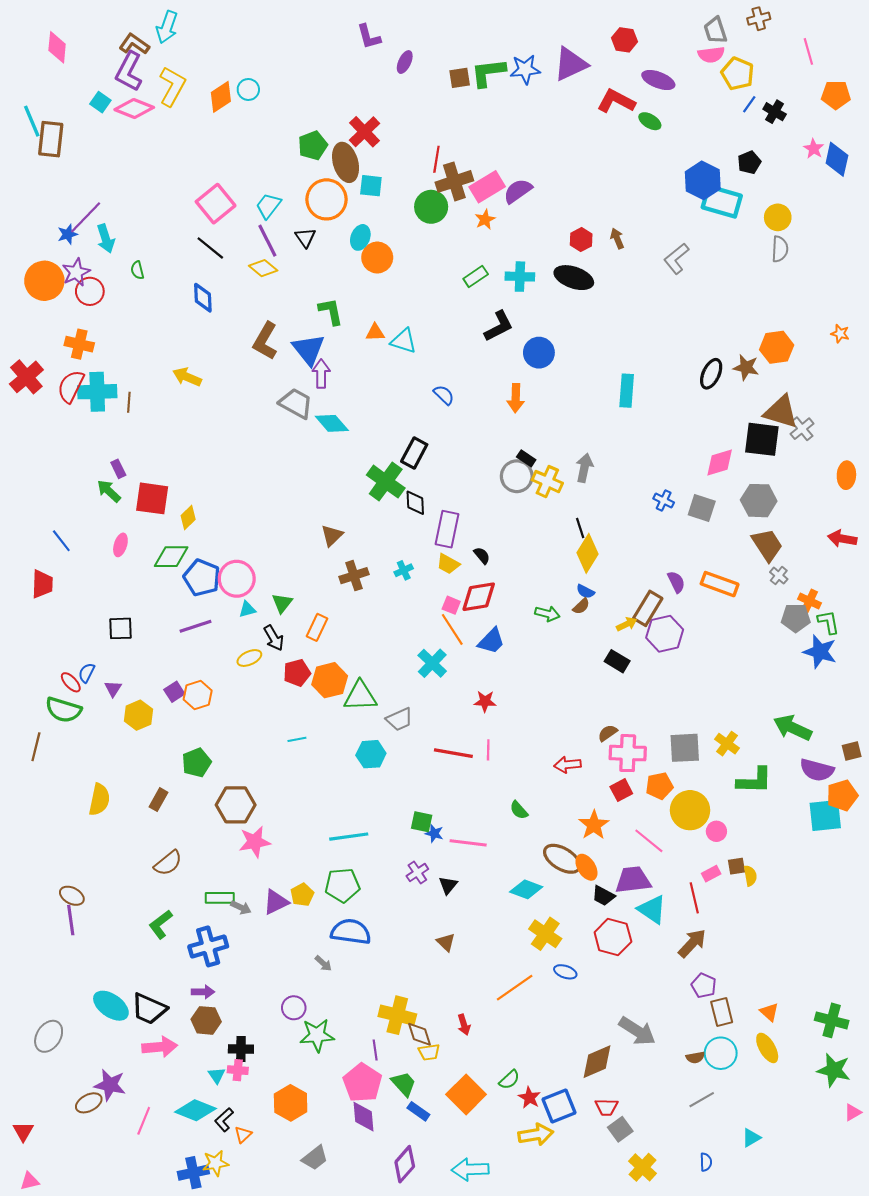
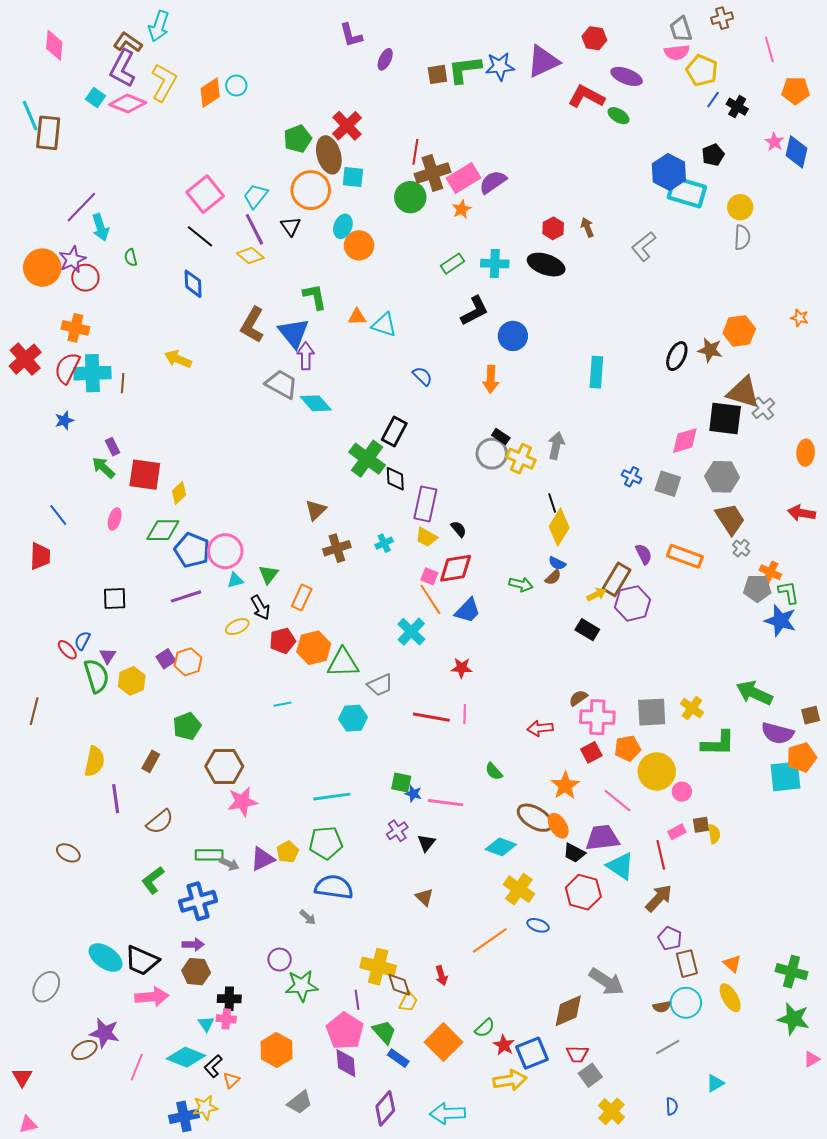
blue star: (68, 234) -> (64, 420), moved
green semicircle: (63, 710) -> (96, 676), moved, turned -124
purple line: (71, 920) -> (116, 799), moved
yellow trapezoid: (429, 1052) -> (408, 1002), turned -55

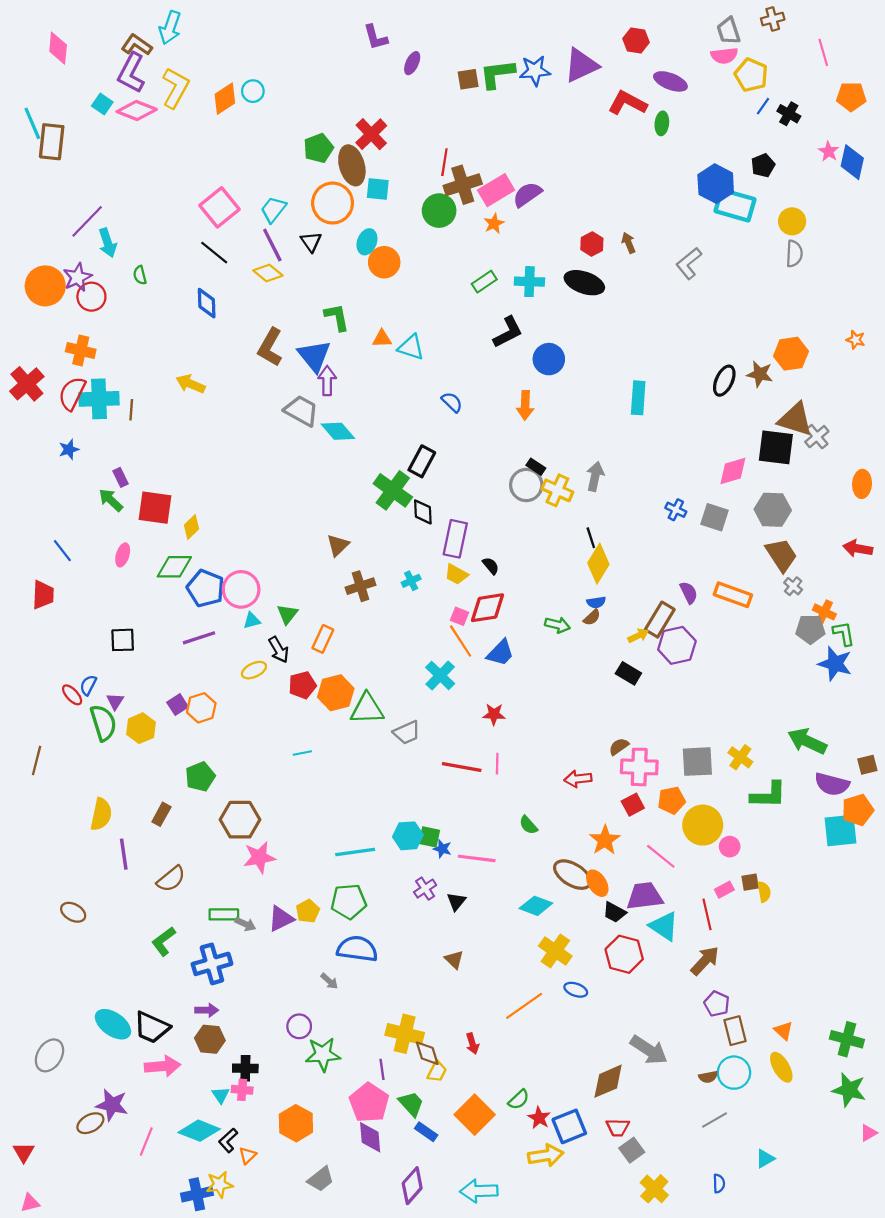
green ellipse: (618, 116) -> (662, 123), turned 65
blue semicircle: (557, 563) -> (596, 602), turned -36
cyan hexagon: (353, 718) -> (408, 836), moved

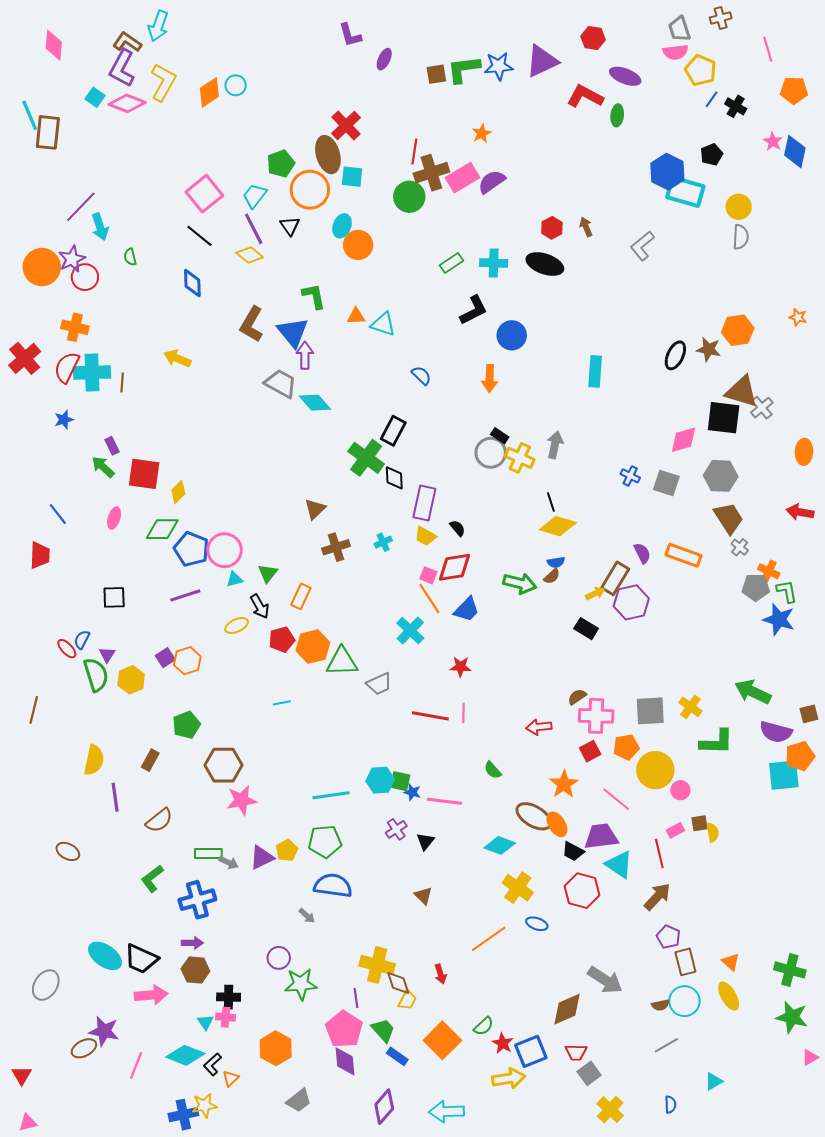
green pentagon: (319, 148) -> (281, 164), moved
orange star: (494, 223) -> (482, 133), moved
yellow diamond: (598, 564) -> (558, 526), turned 75
green arrow: (557, 625) -> (520, 583), size x1.4

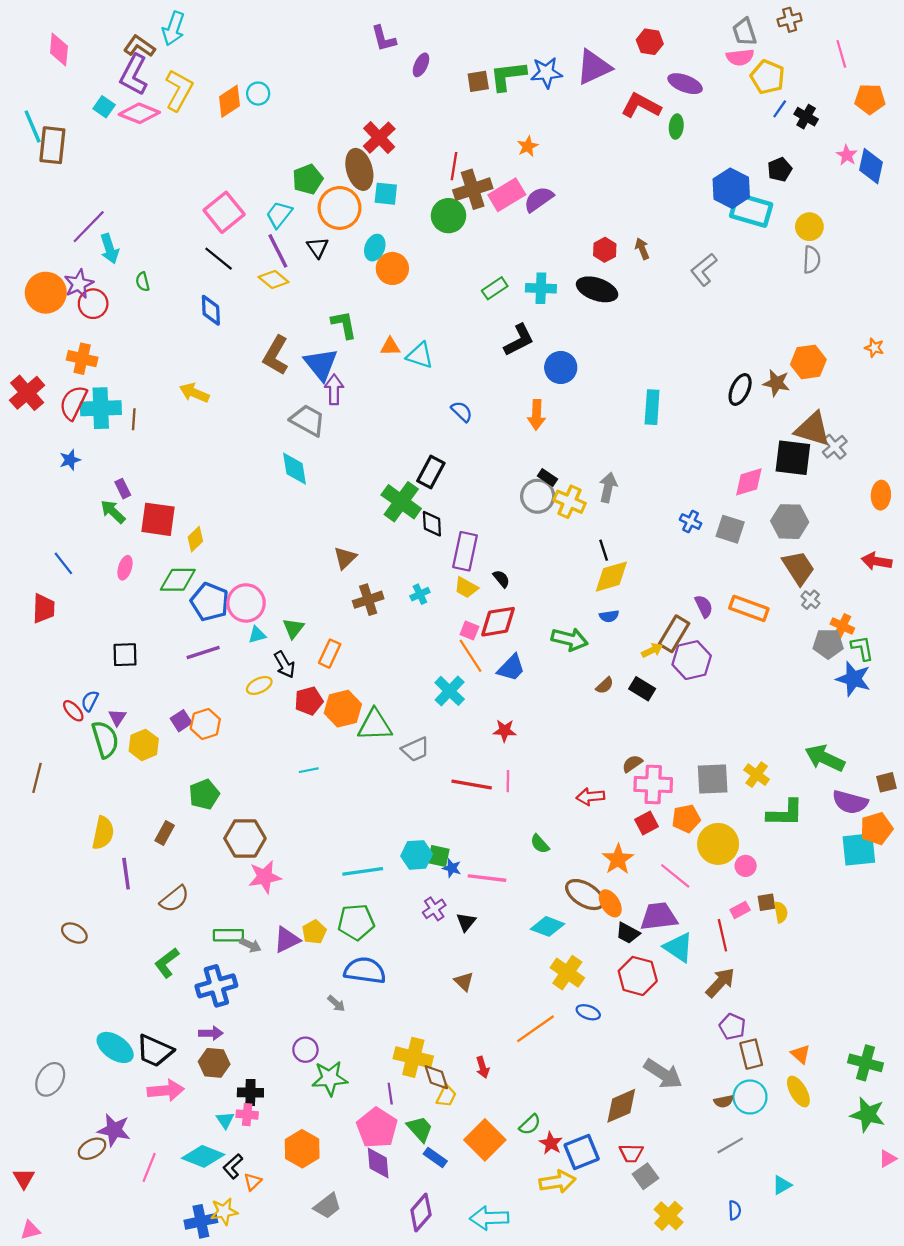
cyan diamond: (315, 403) -> (294, 469), moved, turned 32
yellow diamond: (558, 526) -> (611, 577), turned -33
brown semicircle: (552, 576) -> (605, 685), moved

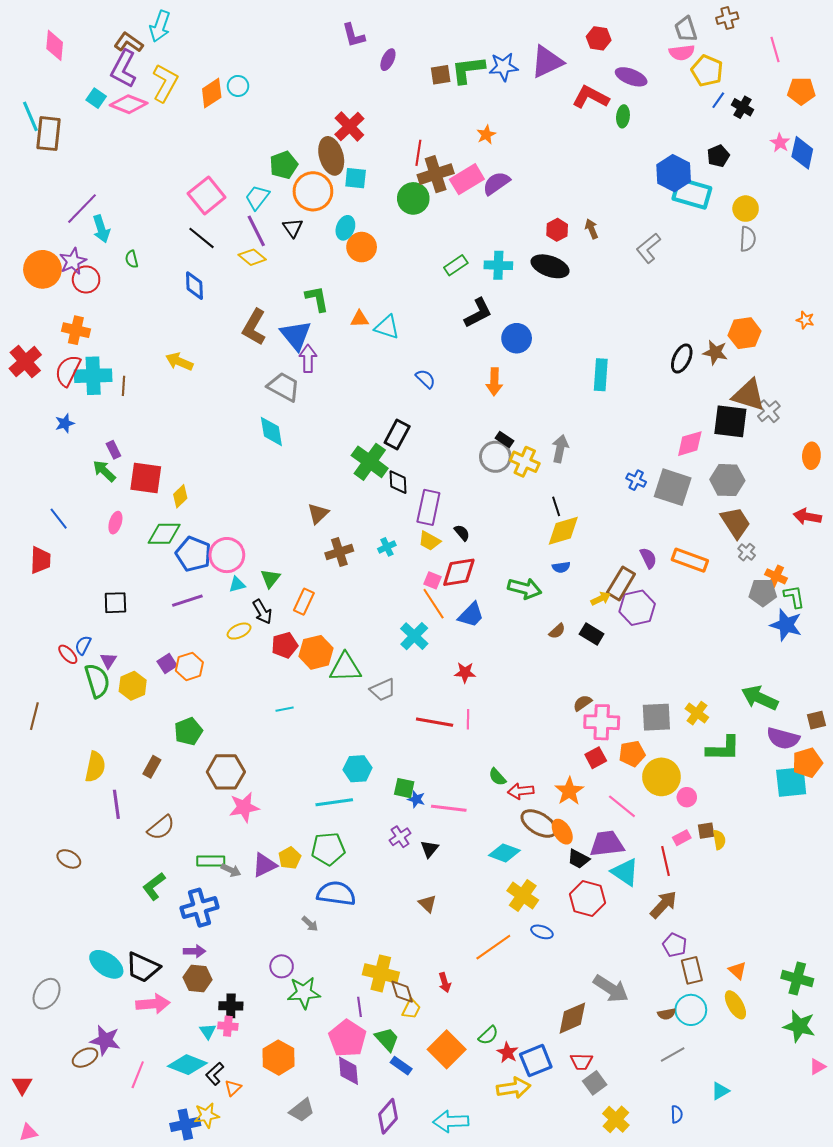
gray square: (730, 529) -> (673, 487), size x1.4
red arrow: (590, 797) -> (521, 791), moved
cyan hexagon: (417, 855) -> (358, 769), moved

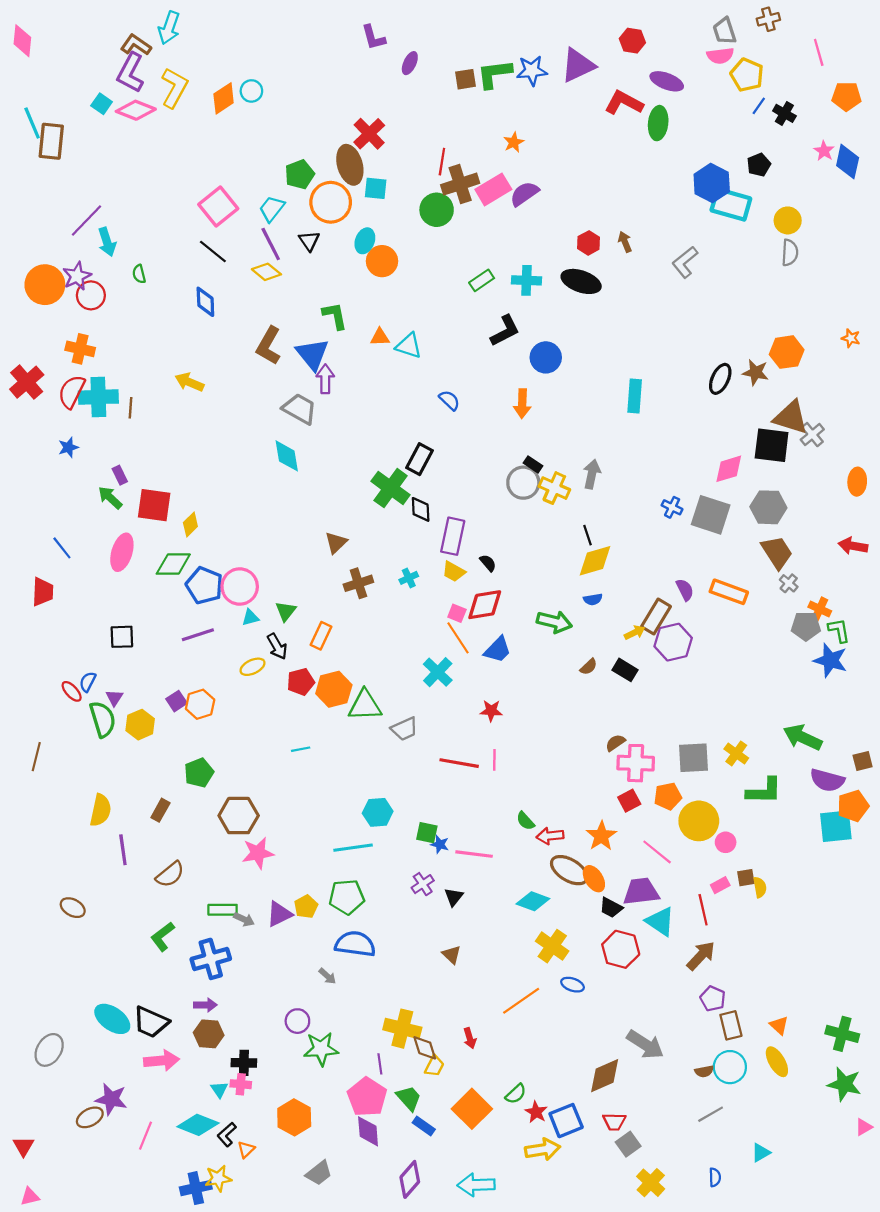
pink diamond: (55, 45) -> (22, 41), moved
green ellipse: (623, 116) -> (658, 123), size x1.4
pink ellipse: (115, 523) -> (122, 552), size x1.6

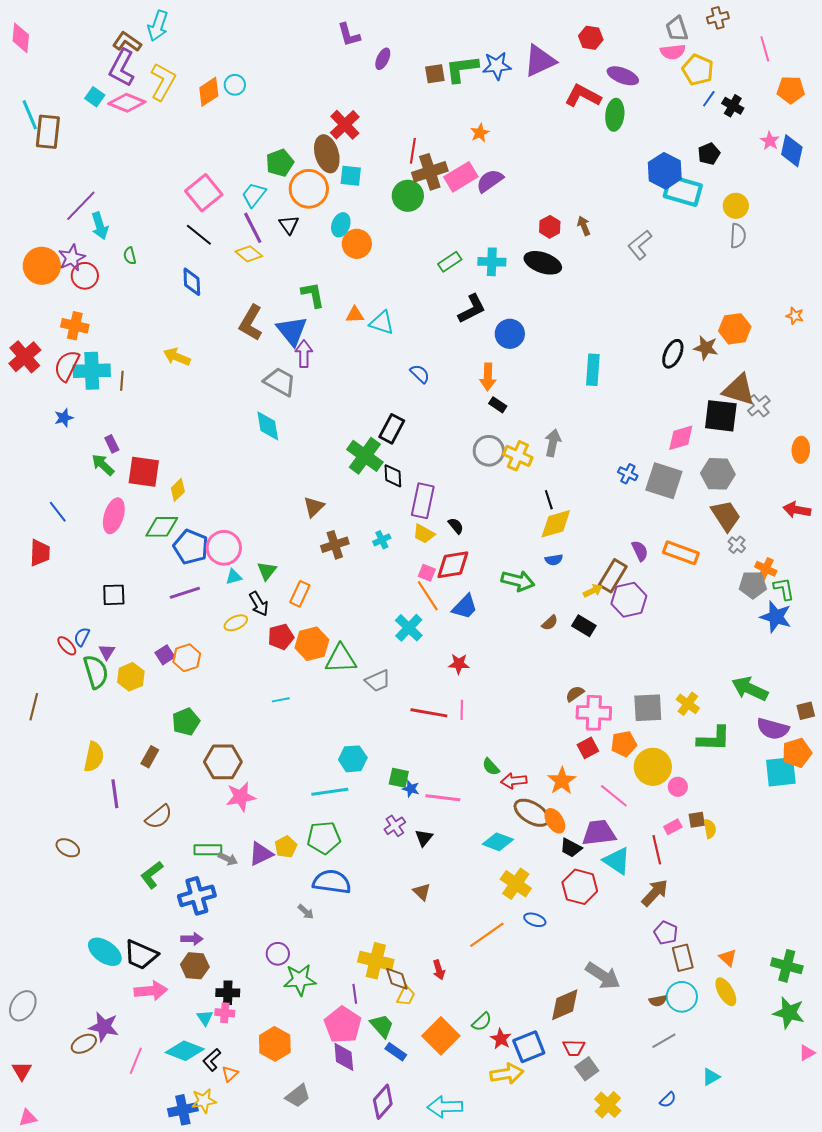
black rectangle: (533, 464) -> (498, 405), moved
gray ellipse: (49, 1050) -> (23, 1006), moved
blue semicircle: (715, 1177) -> (668, 1100), turned 48

